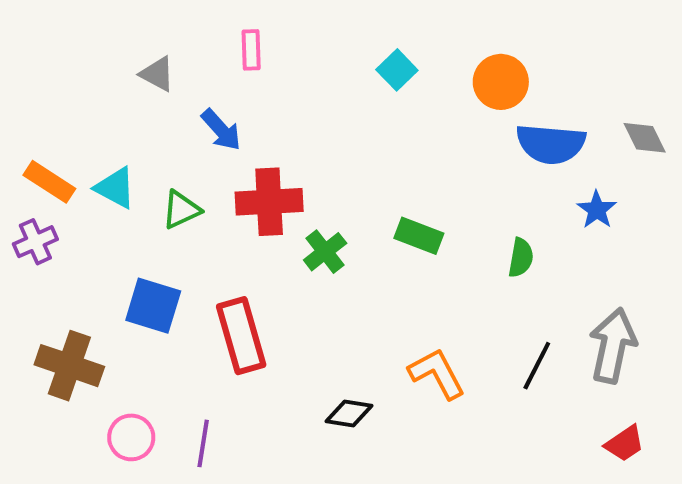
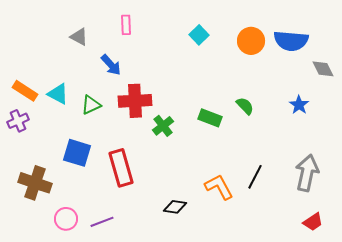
blue semicircle: (551, 144) -> (291, 41), moved
green semicircle: (521, 258) -> (245, 106), moved, turned -54
black line: (537, 366) -> (255, 177), moved
purple line: (203, 443) -> (102, 222), turned 60

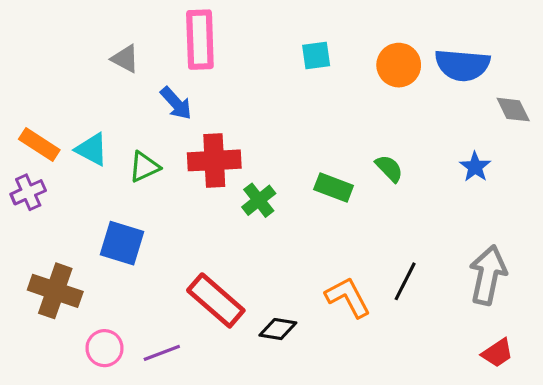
pink rectangle: (126, 25) -> (200, 40), size x1.8
cyan square: (199, 35) -> (316, 55), turned 36
red rectangle: (121, 168) -> (216, 300), moved, turned -33

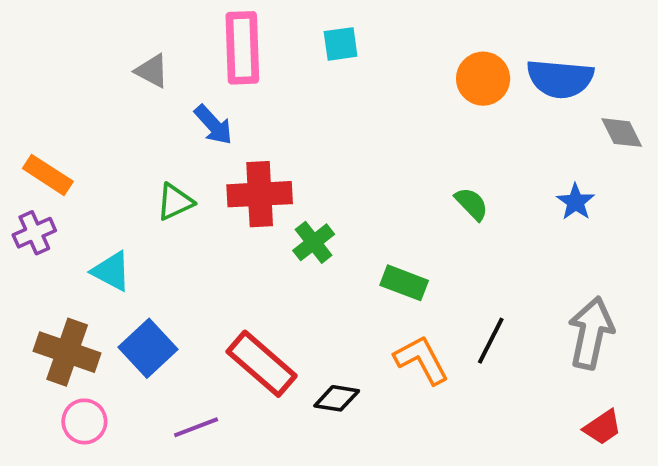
cyan square: (316, 55) -> (341, 44), moved
cyan triangle: (92, 149) -> (111, 271), moved
green rectangle: (334, 187) -> (404, 283), moved
blue square: (122, 243) -> (148, 348), moved, turned 30
pink circle: (105, 348) -> (84, 421), moved

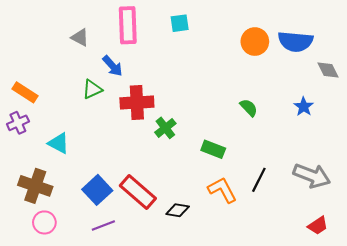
green triangle: (175, 202) -> (92, 89), moved
gray arrow: (591, 333) -> (312, 176), turned 99
blue square: (148, 348) -> (97, 190), moved

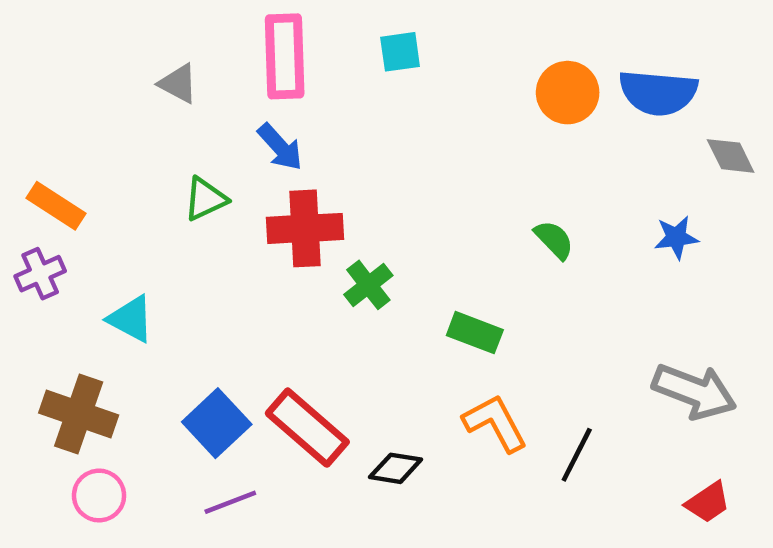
blue arrow: (113, 66) -> (280, 147), moved
blue star: (304, 107) -> (676, 237), turned 30
black line: (259, 180) -> (577, 455), moved

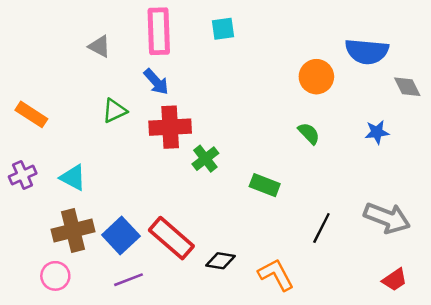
orange circle: (568, 93) -> (316, 77), moved
purple cross: (40, 274) -> (23, 175), moved
brown cross: (79, 414) -> (73, 230), moved, turned -33
orange L-shape: (495, 423) -> (276, 275), moved
black line: (577, 455) -> (321, 228), moved

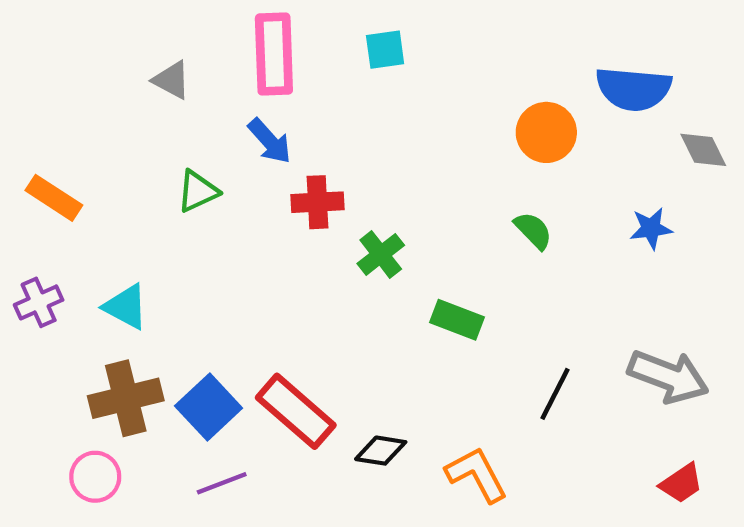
red cross: (170, 127) -> (318, 202), moved, size x0.7
green cross: (205, 159) -> (381, 254), moved

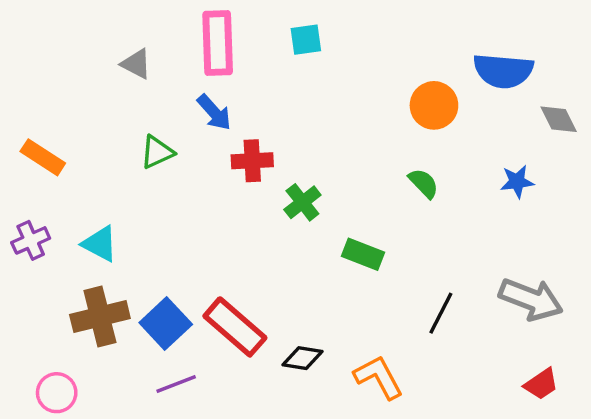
pink circle: (95, 477) -> (57, 393), moved

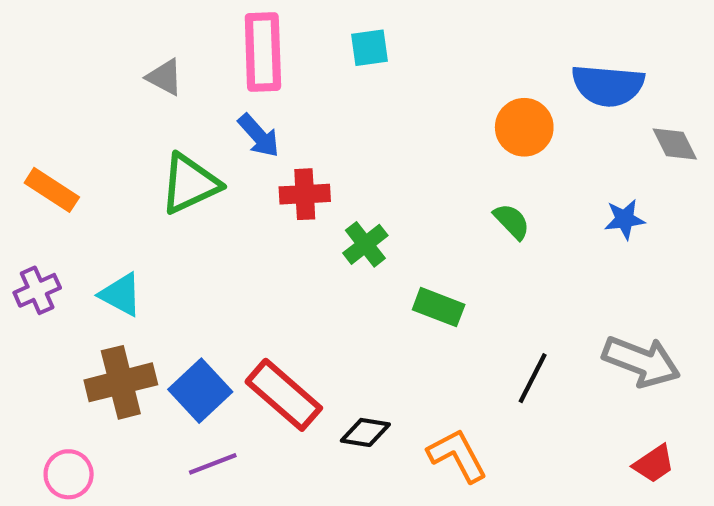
green triangle: (157, 152) -> (190, 184), size x1.5

